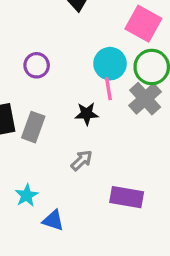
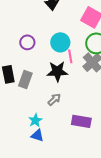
cyan circle: (110, 64) -> (60, 42), moved
black star: (87, 114) -> (57, 71), size x1.5
cyan star: (27, 195) -> (35, 120), moved

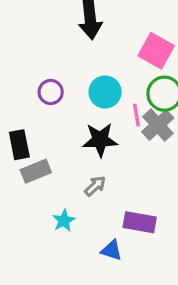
pink line: (70, 56) -> (136, 115), moved
gray rectangle: (25, 79) -> (36, 171), moved, turned 48
blue triangle: (37, 135) -> (112, 250), moved

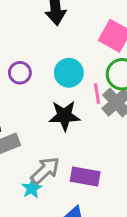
gray arrow: (95, 186) -> (45, 171), moved, size x1.5
purple rectangle: (140, 222) -> (85, 176), moved

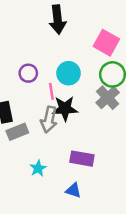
pink line: (97, 94) -> (51, 91), moved
gray arrow: (45, 171) -> (49, 120), moved, turned 145

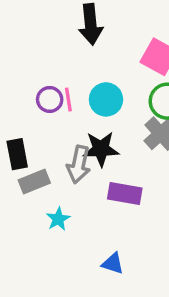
pink line: (51, 91) -> (68, 99), moved
purple rectangle: (82, 159) -> (125, 193), moved
cyan star: (38, 168) -> (58, 219), moved

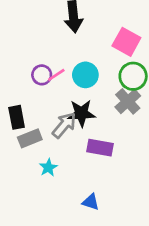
pink line: (68, 99) -> (56, 75), turned 66
gray arrow: (79, 164) -> (64, 125), turned -152

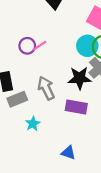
cyan circle: (85, 75) -> (87, 46), moved
black star: (81, 113) -> (80, 78), moved
gray arrow: (64, 125) -> (46, 88), turned -65

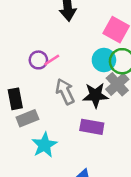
gray arrow: (46, 88) -> (65, 92), moved
cyan star: (33, 124) -> (44, 145), size x1.5

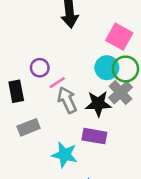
pink line: (52, 60) -> (57, 83), moved
black rectangle: (15, 99) -> (16, 91), moved
cyan star: (44, 145) -> (65, 155), moved, turned -30

